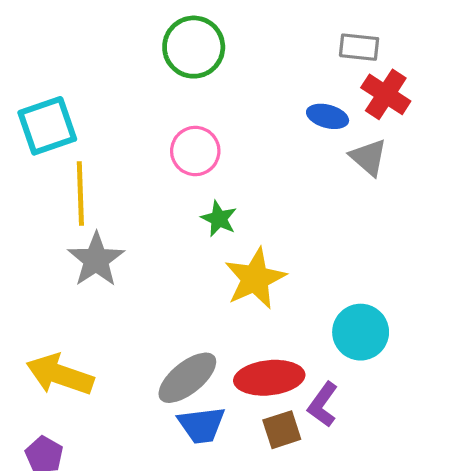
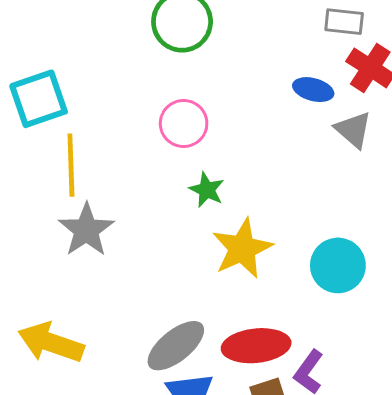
cyan circle: (361, 332) -> (338, 265), moved

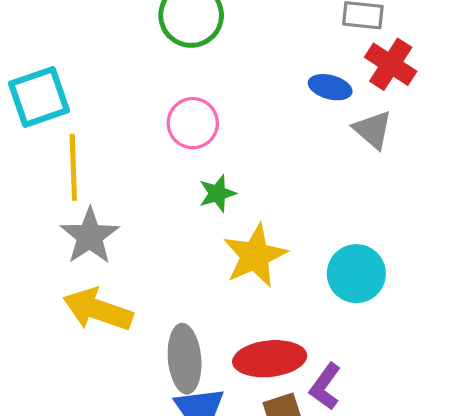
green star: (207, 190) -> (217, 193), turned 30
yellow arrow: (51, 343) -> (98, 310), moved
gray ellipse: (176, 346) -> (185, 359), turned -56

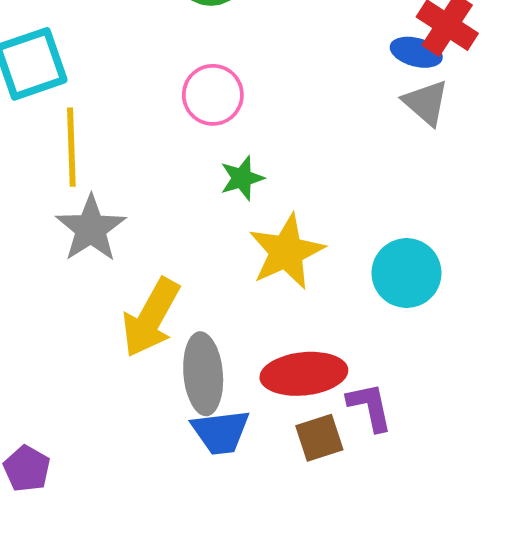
blue ellipse: (330, 87) -> (416, 52), moved
yellow arrow: (98, 310) -> (151, 318), moved, turned -80
purple L-shape: (325, 387) -> (370, 407), turned 132

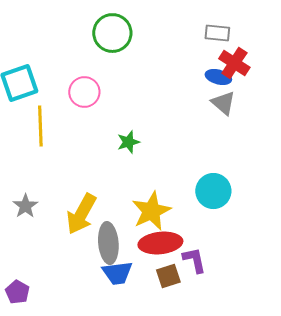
pink circle: (213, 95) -> (84, 92), moved
gray star: (91, 229) -> (25, 206), moved, size x0.7
yellow star: (286, 252) -> (151, 211), moved

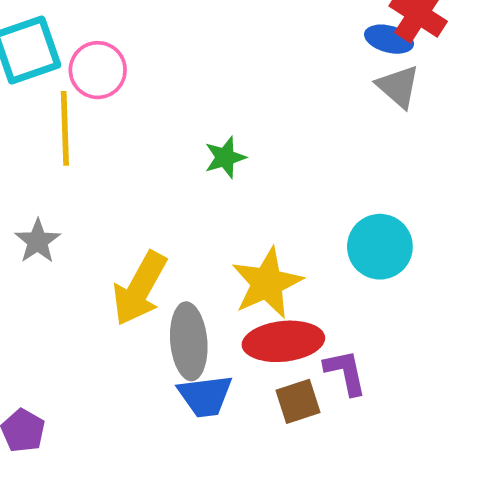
pink circle: (84, 92) -> (98, 70), moved
gray star: (25, 206) -> (38, 241), moved

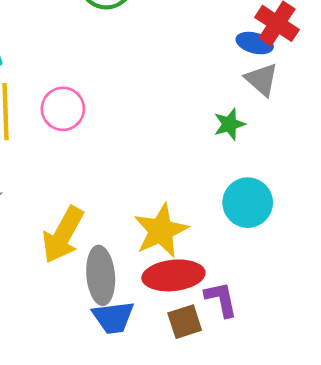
pink circle: (98, 70) -> (63, 109), moved
green star: (225, 157) -> (229, 124), moved

